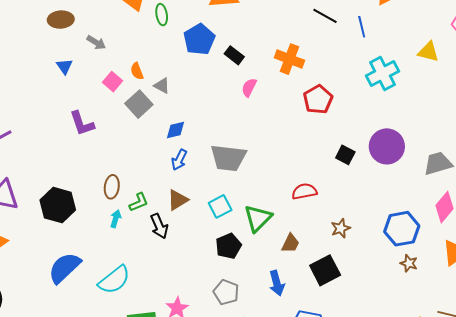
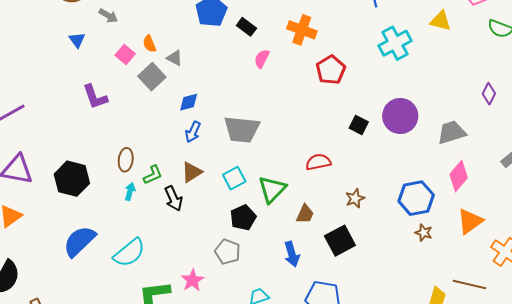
gray pentagon: (226, 292) -> (227, 252), moved

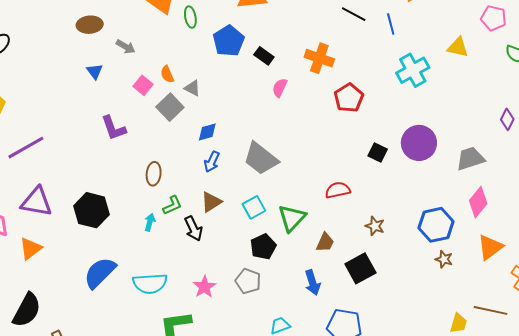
gray trapezoid: (242, 129) -> (261, 159), turned 33
brown ellipse: (126, 160) -> (154, 174), moved
brown star: (355, 198) -> (375, 226), turned -30
cyan semicircle: (129, 253) -> (150, 283), turned 36
pink star: (192, 280) -> (204, 287), moved

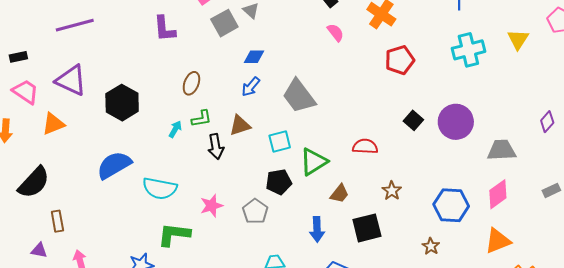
yellow triangle: (458, 47) -> (518, 39), turned 35
pink semicircle: (280, 88) -> (335, 33), turned 102
brown star: (444, 259) -> (431, 246), moved

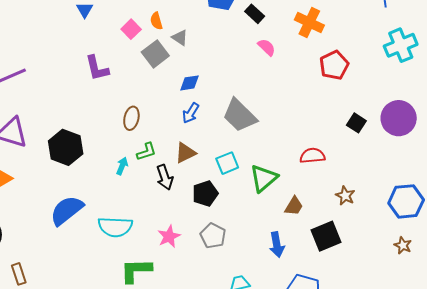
black pentagon: (279, 182) -> (205, 193), moved
brown star: (431, 246) -> (403, 245), moved

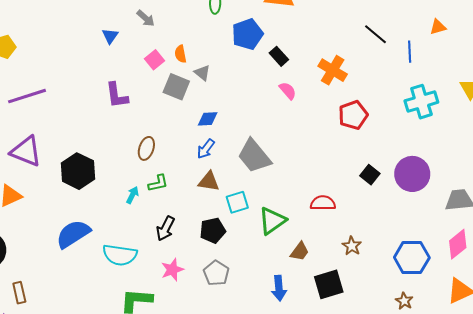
gray square: (155, 54) -> (176, 87), turned -36
brown triangle: (185, 153) -> (209, 182), moved, turned 30
black arrow: (165, 177) -> (165, 228), moved, turned 40

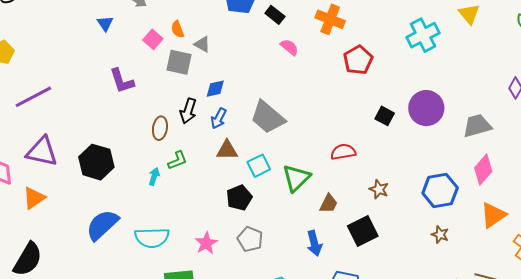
black arrow: (165, 228) -> (188, 111), moved

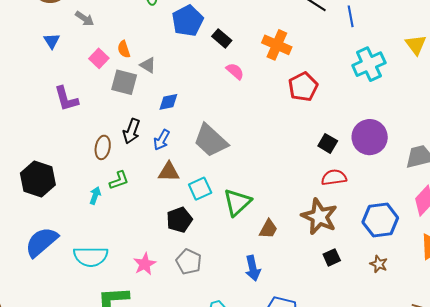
blue diamond: (215, 89) -> (168, 102), moved
red semicircle: (343, 152) -> (334, 177), moved
brown star: (379, 189) -> (319, 217), size x1.8
black square: (363, 231) -> (332, 257), moved, size x0.6

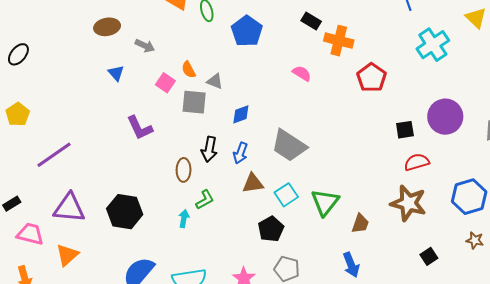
black rectangle: (222, 38) -> (311, 21), moved
black square: (328, 143) -> (405, 130), turned -30
black square: (332, 257) -> (429, 256), moved

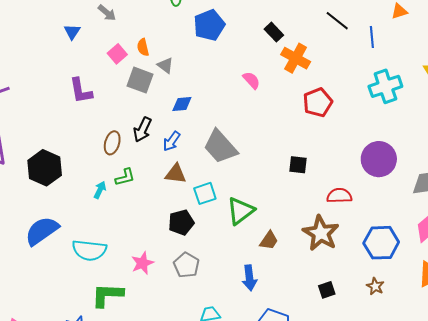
black square: (405, 130) -> (298, 165), moved

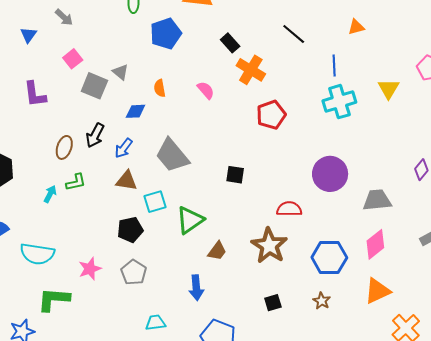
blue line: (372, 37) -> (334, 66), moved
orange semicircle: (143, 47) -> (160, 88), moved
black square: (298, 165) -> (235, 175), moved

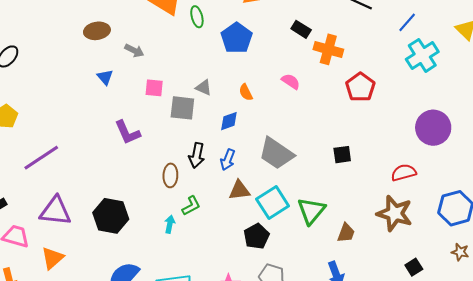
pink square: (73, 59) -> (154, 88), turned -30
blue line: (334, 66) -> (407, 22), turned 60
cyan square: (155, 202) -> (273, 203), size x1.4

